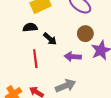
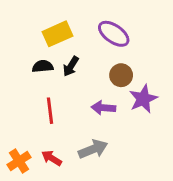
black arrow: (50, 39) -> (71, 66), moved, turned 80

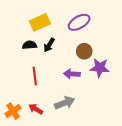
purple ellipse: (114, 34) -> (79, 22), turned -65
purple star: (143, 99) -> (100, 68), turned 30

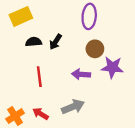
yellow rectangle: (40, 22) -> (21, 16), moved
purple ellipse: (79, 22) -> (89, 16), turned -55

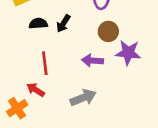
red arrow: (41, 114) -> (36, 90), moved

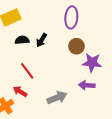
purple arrow: (92, 61) -> (87, 85), moved
red line: (45, 63) -> (27, 71), turned -30

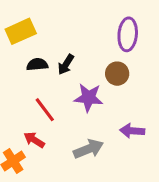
purple ellipse: (71, 17) -> (128, 34), moved
purple star: (92, 63) -> (88, 98), moved

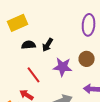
brown circle: (117, 74) -> (87, 59), moved

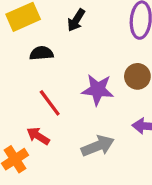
black arrow: (48, 45) -> (76, 20), moved

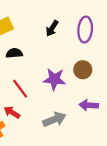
black arrow: (76, 20) -> (52, 28), moved

